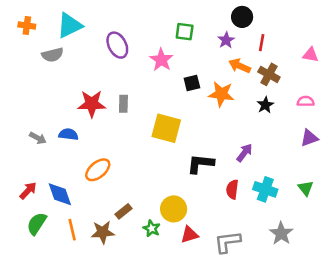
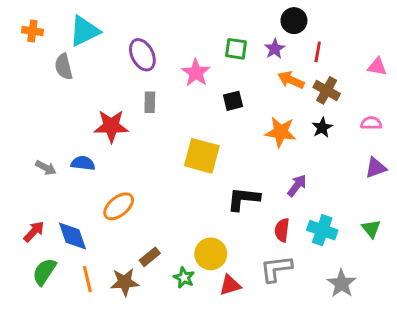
green square: (185, 32) -> (236, 49), moved
gray semicircle: (53, 55) -> (64, 67), turned 90
orange star: (221, 94) -> (281, 132), moved
gray rectangle: (123, 104) -> (150, 102), moved
gray L-shape: (227, 242) -> (276, 269), moved

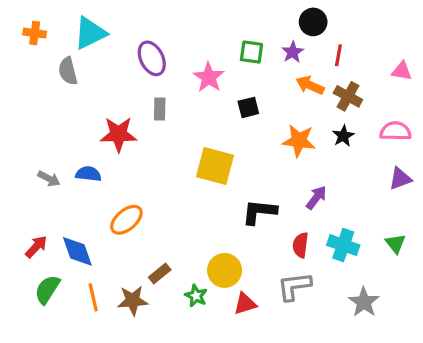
pink semicircle: (371, 123) -> (395, 131), size x1.4

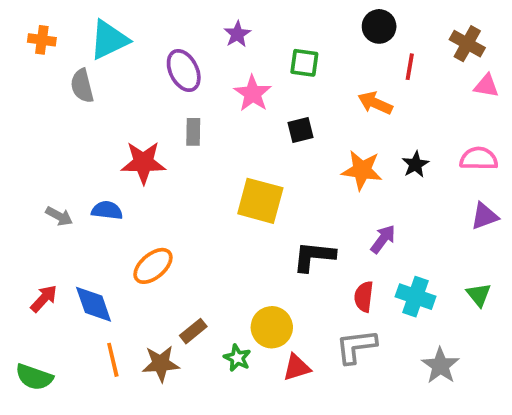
purple star: (293, 52) -> (237, 34), moved
brown cross: (348, 96) -> (467, 44), moved
green semicircle: (47, 289) -> (34, 377), moved, turned -104

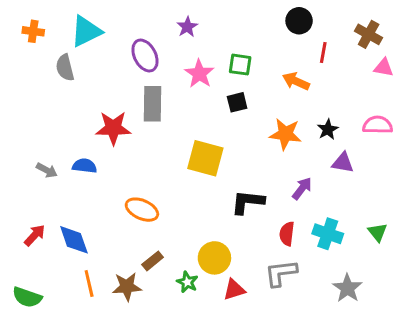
green square: (304, 63) -> (240, 65), moved
gray rectangle: (193, 132) -> (153, 104), size x1.6
purple triangle: (484, 216) -> (343, 163), moved, turned 30
orange ellipse: (153, 266) -> (142, 210), moved, turned 64

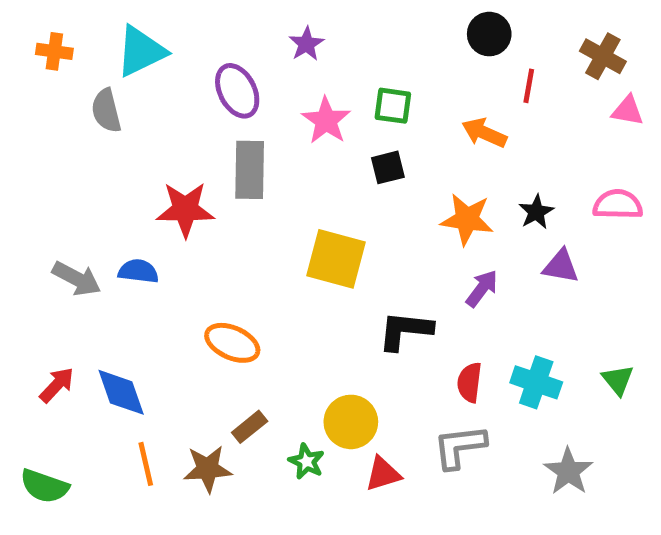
gray arrow: (47, 170) -> (77, 279), size x1.4
purple arrow: (302, 188) -> (482, 289), moved

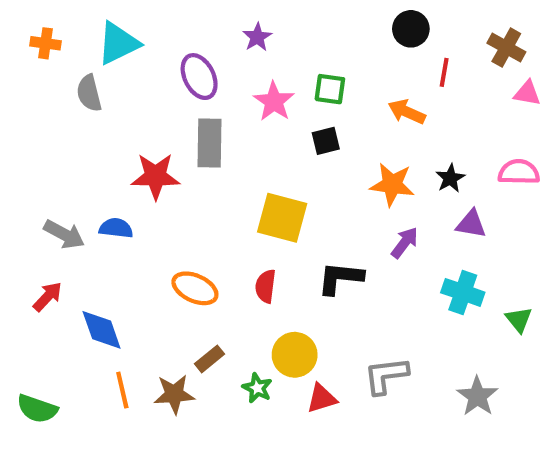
red semicircle: (469, 382) -> (266, 286), moved
cyan cross: (536, 382) -> (463, 292), moved
red arrow: (57, 385) -> (48, 297), moved

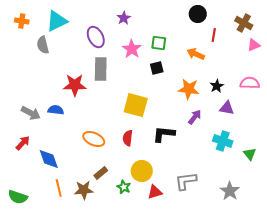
pink triangle: (527, 93) -> (254, 45), turned -32

